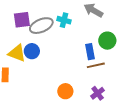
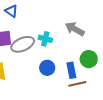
blue circle: (32, 51) -> (47, 68), moved

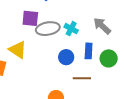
blue rectangle: (71, 70) -> (89, 51), moved
brown line: (77, 84) -> (82, 78), moved

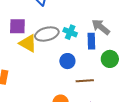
purple square: (30, 18) -> (17, 26), moved
yellow triangle: (18, 50) -> (28, 43), moved
blue rectangle: (89, 51) -> (91, 41), moved

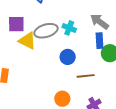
blue rectangle: (91, 41) -> (100, 41), moved

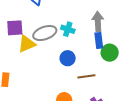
gray arrow: (100, 22) -> (98, 21), turned 54
yellow triangle: (27, 41) -> (27, 44), turned -48

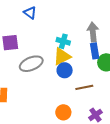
gray ellipse: (45, 33) -> (31, 64), moved
yellow triangle: (27, 44) -> (62, 56), moved

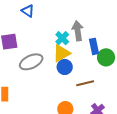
gray arrow: (93, 32) -> (78, 31), moved
cyan cross: (63, 41) -> (62, 38), turned 32

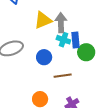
cyan cross: (62, 38) -> (63, 40), moved, turned -32
yellow triangle: (61, 53) -> (43, 20), moved

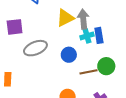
cyan cross: (63, 40) -> (87, 36), turned -32
green circle: (86, 52) -> (106, 66), moved

